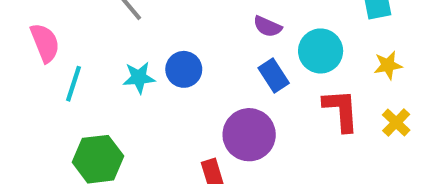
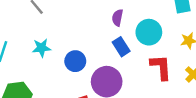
purple semicircle: (267, 26) -> (117, 18), turned 77
blue circle: (184, 69) -> (75, 61), moved

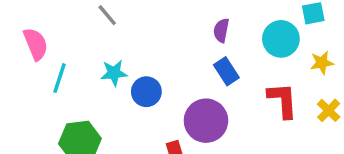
cyan circle: (149, 32) -> (281, 39), moved
blue circle: (75, 61) -> (146, 92), moved

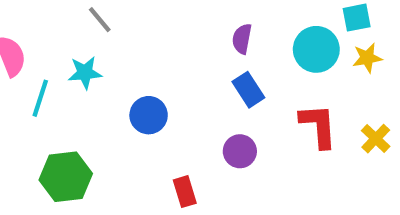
yellow star: (322, 63) -> (367, 58), moved
cyan star: (114, 73) -> (85, 73), moved
purple circle: (206, 121) -> (240, 151), moved, size x0.6

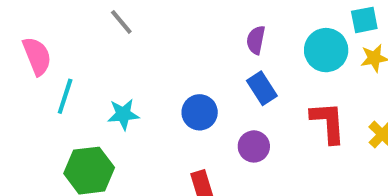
cyan star: (85, 73) -> (123, 114), moved
blue circle: (149, 115) -> (200, 112), moved

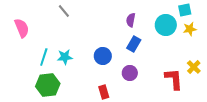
blue rectangle: (262, 88) -> (134, 44), turned 63
cyan line: (65, 96) -> (44, 57), moved
red L-shape: (328, 122) -> (174, 79), moved

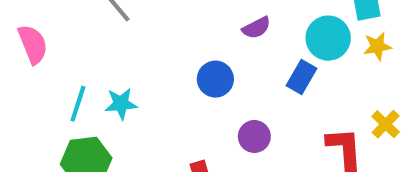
purple semicircle: (131, 20) -> (256, 28), turned -128
blue rectangle: (134, 44) -> (301, 77), moved
blue circle: (103, 56) -> (215, 79), moved

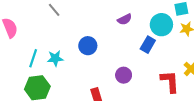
blue circle: (215, 79) -> (88, 46), moved

